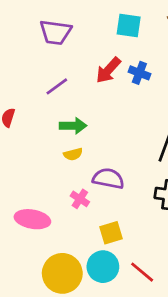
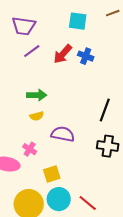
purple line: (57, 86) -> (32, 51), moved
pink cross: (80, 199) -> (30, 149), moved
yellow square: (111, 233) -> (52, 174), moved

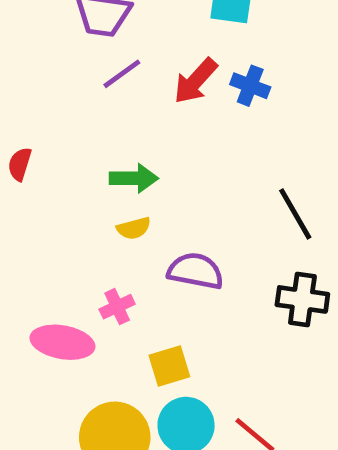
black line: (105, 110) -> (295, 214), turned -50
pink cross: (30, 149) -> (117, 307), turned 32

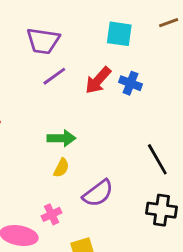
yellow semicircle: (134, 228) -> (61, 168), turned -48
purple semicircle: (196, 271) -> (98, 193), turned 132

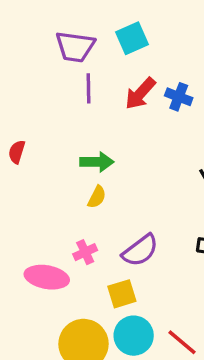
cyan square: (119, 34) -> (132, 38), moved, turned -32
purple line: (54, 76) -> (89, 88), turned -55
purple semicircle: (98, 193) -> (140, 250), moved

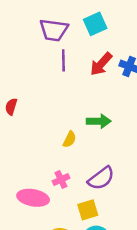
green arrow: (97, 162) -> (99, 121), moved

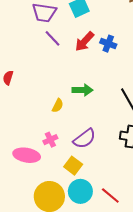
purple line: (63, 60) -> (52, 38), turned -42
yellow square: (88, 210) -> (73, 166), turned -36

